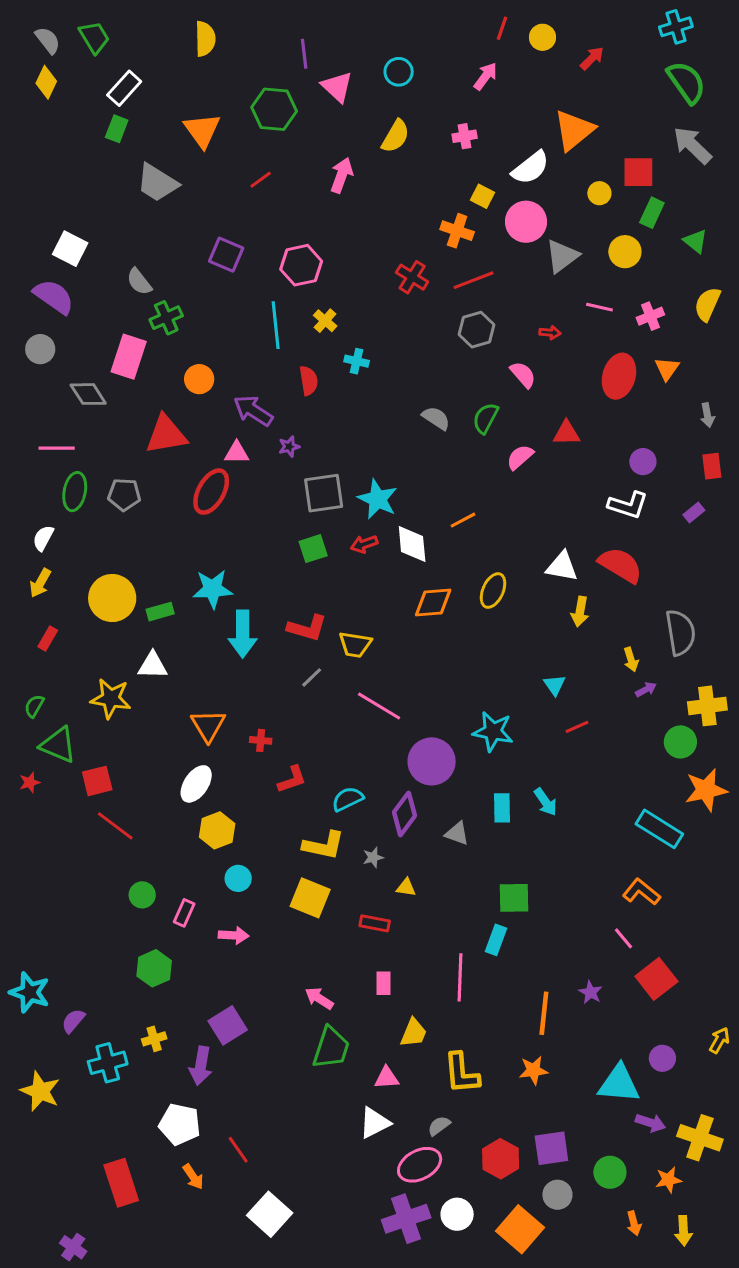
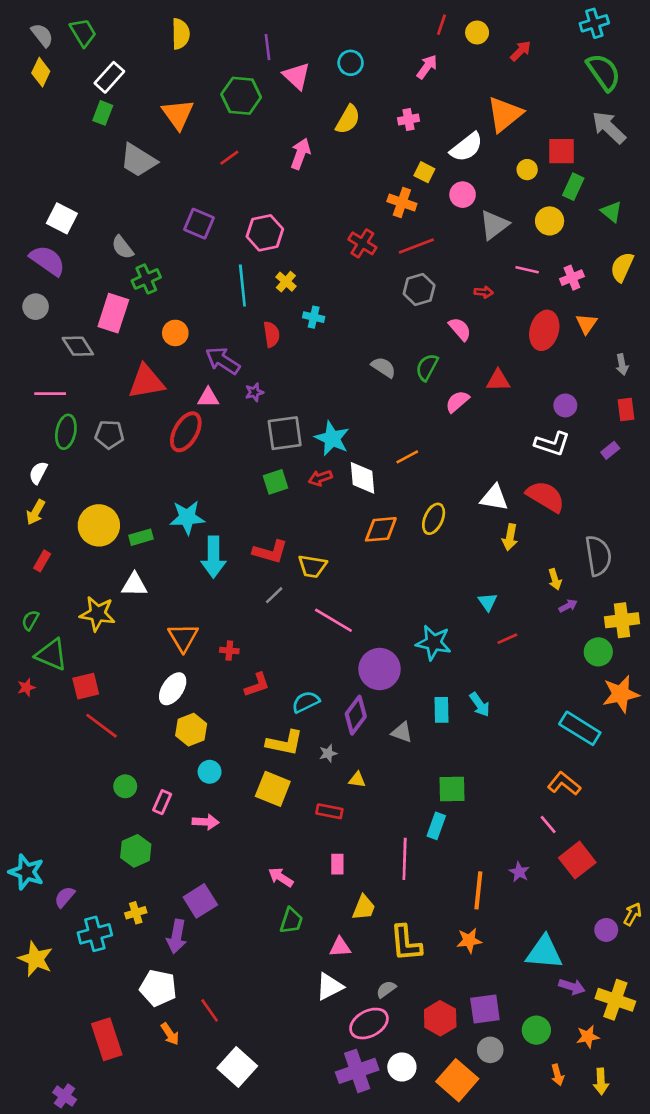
pink circle: (526, 222) -> (463, 195), size x0.7
green trapezoid: (331, 1048) -> (291, 921), size x0.7
purple circle: (662, 1058) -> (606, 930), moved

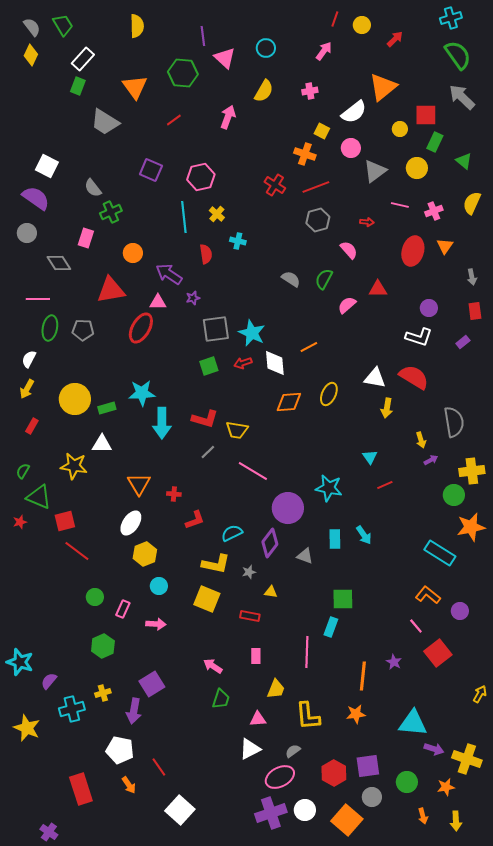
pink rectangle: (113, 313) -> (86, 238), size x0.7
purple circle: (606, 930) -> (460, 611), moved

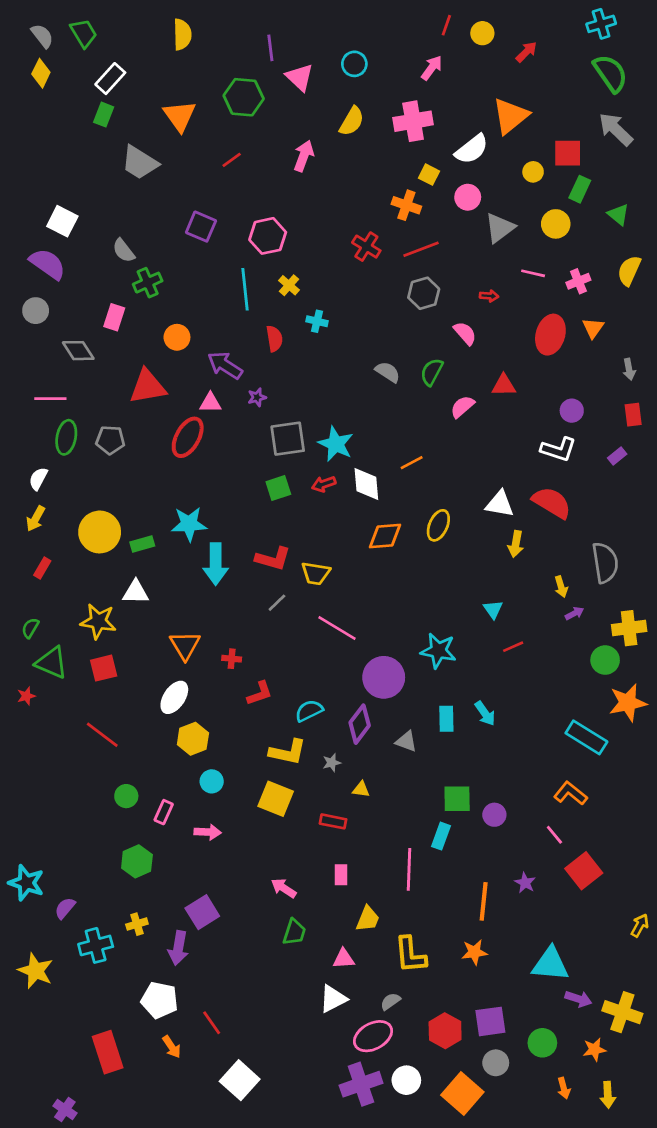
pink cross: (310, 91) -> (413, 121), size x1.8
red square: (65, 521) -> (104, 668), moved
purple circle: (460, 611) -> (494, 815), moved

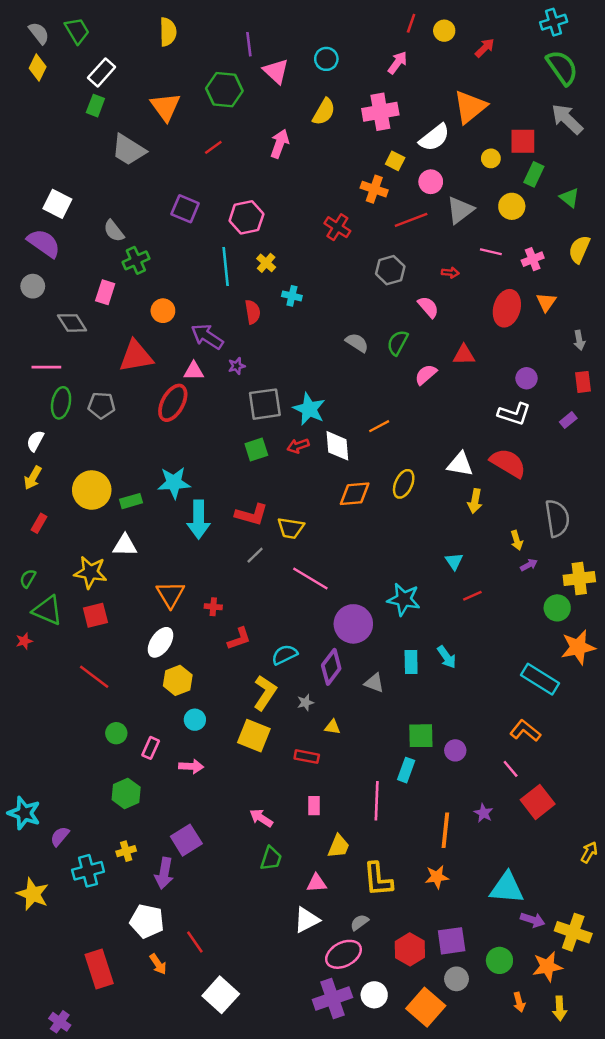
red line: (421, 249) -> (411, 220), moved
yellow L-shape: (288, 752) -> (265, 693), turned -68
orange star: (594, 1049) -> (547, 967), size x1.4

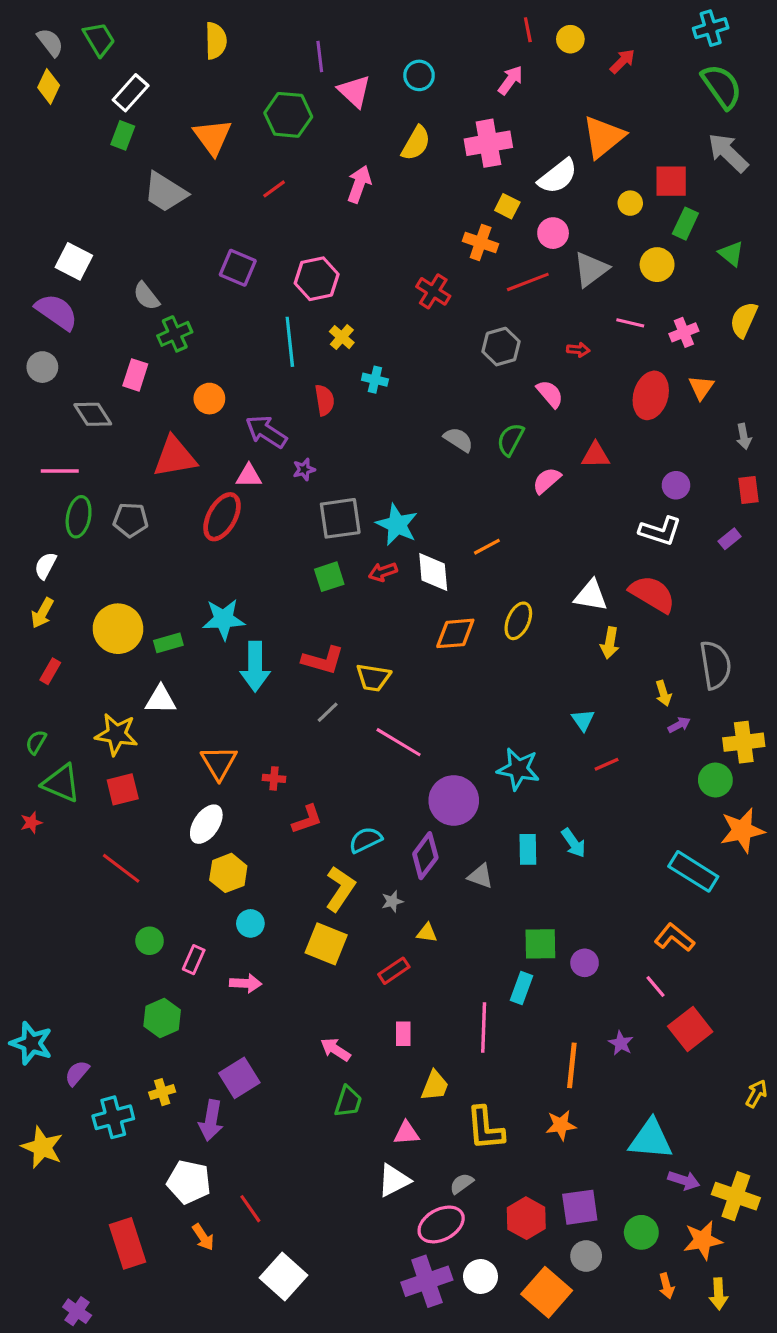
red line: (411, 23) -> (528, 30), turned -30
red rectangle: (307, 757) -> (394, 971), turned -45

